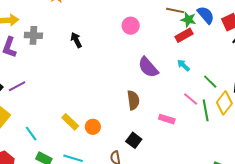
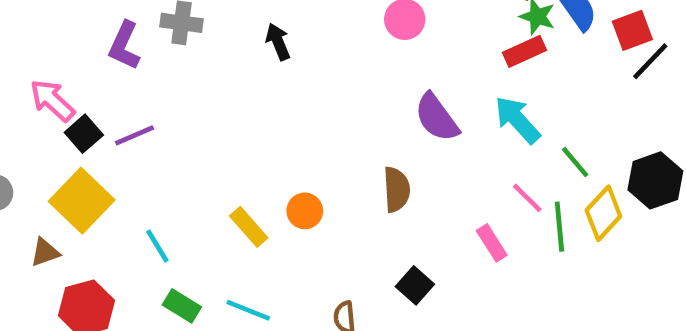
cyan arrow: (183, 65) -> (517, 120), size x1.6
pink rectangle: (167, 119) -> (492, 243), moved, turned 35
orange circle: (93, 127) -> (305, 211), moved
black square: (134, 140) -> (415, 285), moved

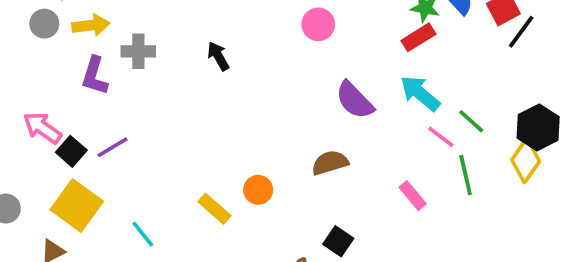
brown semicircle: (397, 189) -> (330, 163), turned -96
pink line: (527, 198) -> (441, 137), moved
yellow diamond: (603, 213) -> (526, 161), moved
black square: (415, 285) -> (338, 241), moved

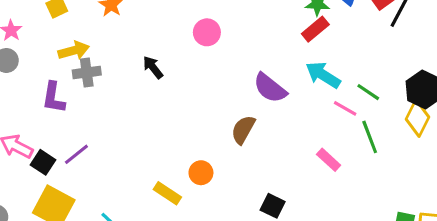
pink circle: (318, 24) -> (207, 32), moved
yellow arrow: (91, 25) -> (74, 51), moved
brown semicircle: (330, 163) -> (243, 130), moved, turned -36

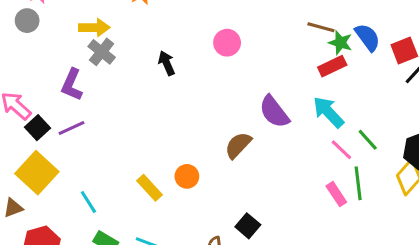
gray cross: (87, 72) -> (102, 52), turned 32
purple L-shape: (54, 98) -> (72, 85), moved
pink rectangle: (329, 160) -> (336, 194), moved

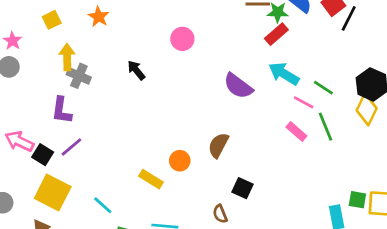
yellow arrow: (94, 28) -> (67, 57), turned -75
brown semicircle: (238, 145) -> (218, 145), moved
pink rectangle: (336, 194) -> (296, 132), moved

